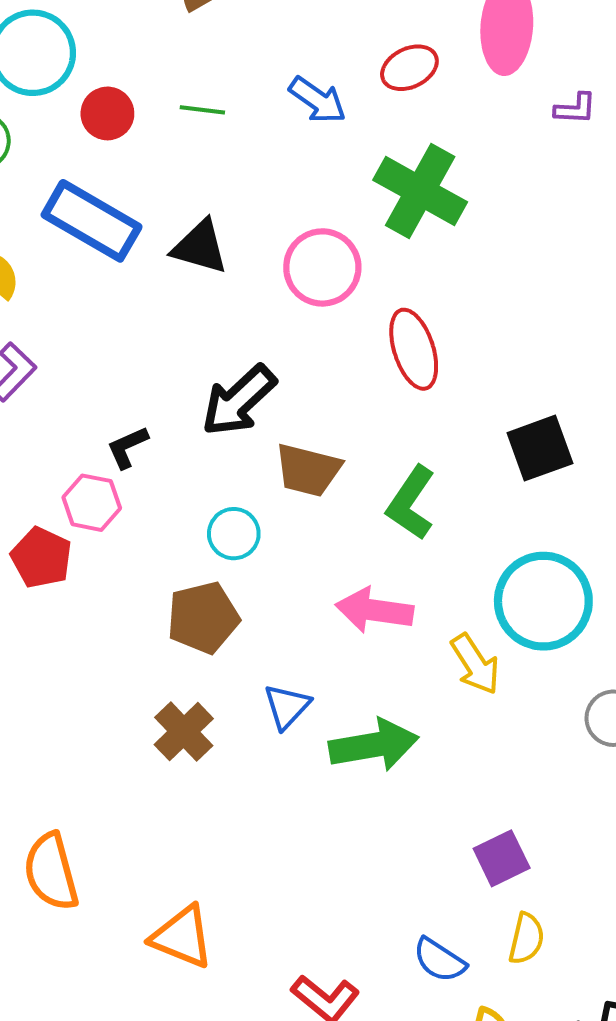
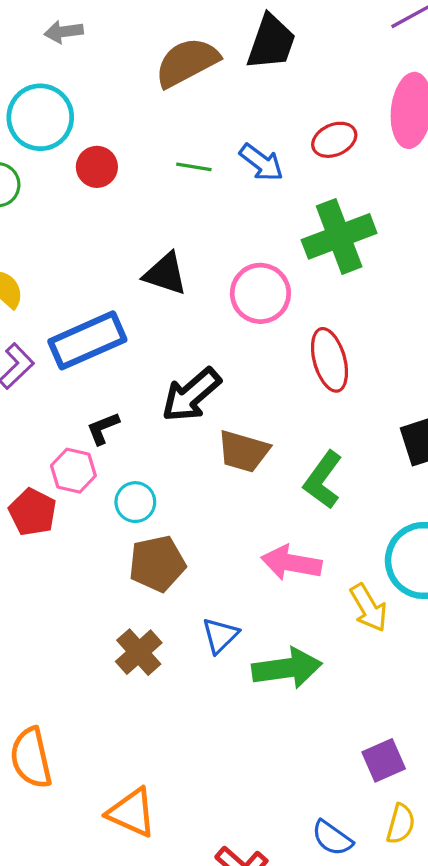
green line: (202, 110) -> (194, 167), moved
green cross: (420, 191) -> (339, 236), turned 38
blue rectangle: (92, 221) -> (87, 340), moved, turned -56
cyan circle: (234, 534) -> (135, 502), moved

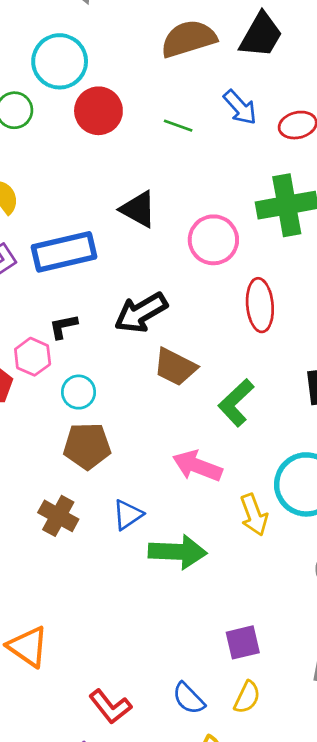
blue arrow: (261, 162) -> (240, 107), moved
red circle: (97, 167) -> (98, 111), size x1.4
brown cross: (139, 652) -> (58, 516), turned -30

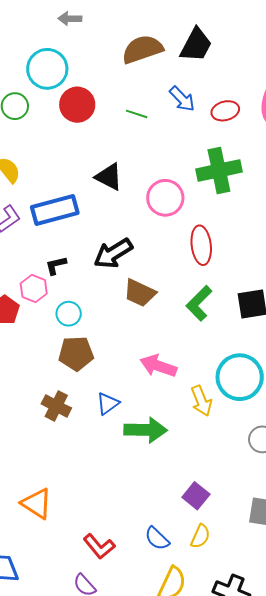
green L-shape: (236, 403) -> (199, 303), moved
purple square: (243, 642) -> (196, 496), turned -36

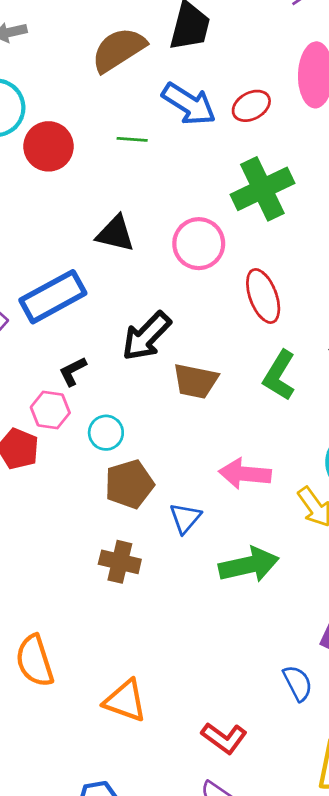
blue arrow: (182, 99) -> (189, 104), size x1.4
blue triangle: (108, 404) -> (185, 518), moved
blue semicircle: (157, 538) -> (298, 683), moved, turned -148

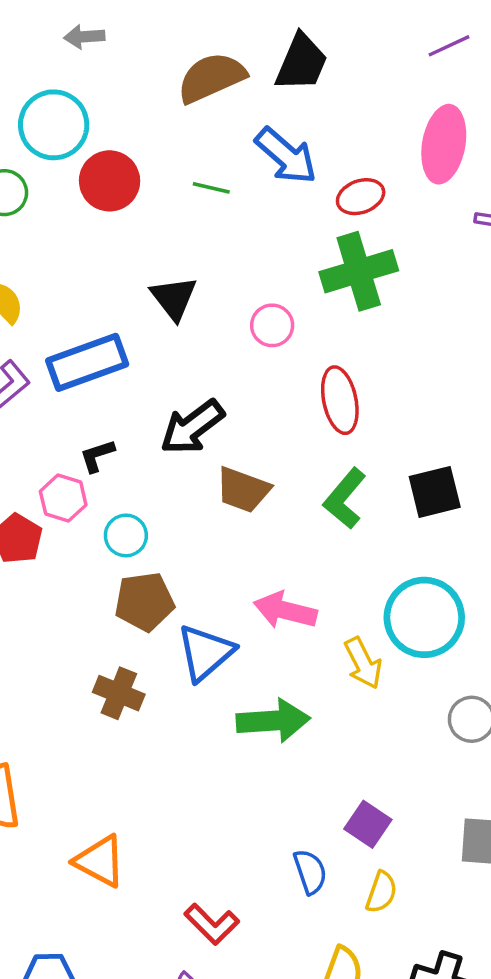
red ellipse: (251, 106) -> (361, 197), moved
black triangle: (115, 234) -> (174, 298), turned 30
pink circle: (199, 244) -> (272, 325), size x0.7
blue triangle: (185, 518) -> (205, 653), size x1.5

